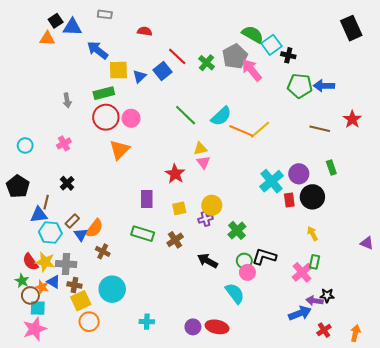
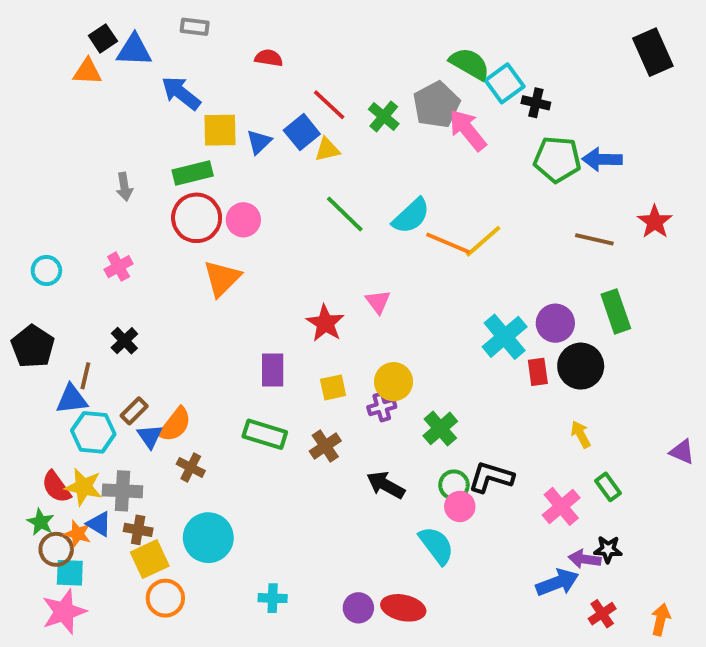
yellow triangle: (200, 149) -> (327, 150), moved
green rectangle: (331, 168) -> (616, 311), size x1.5
green rectangle: (315, 262) -> (608, 487), moved, turned -48

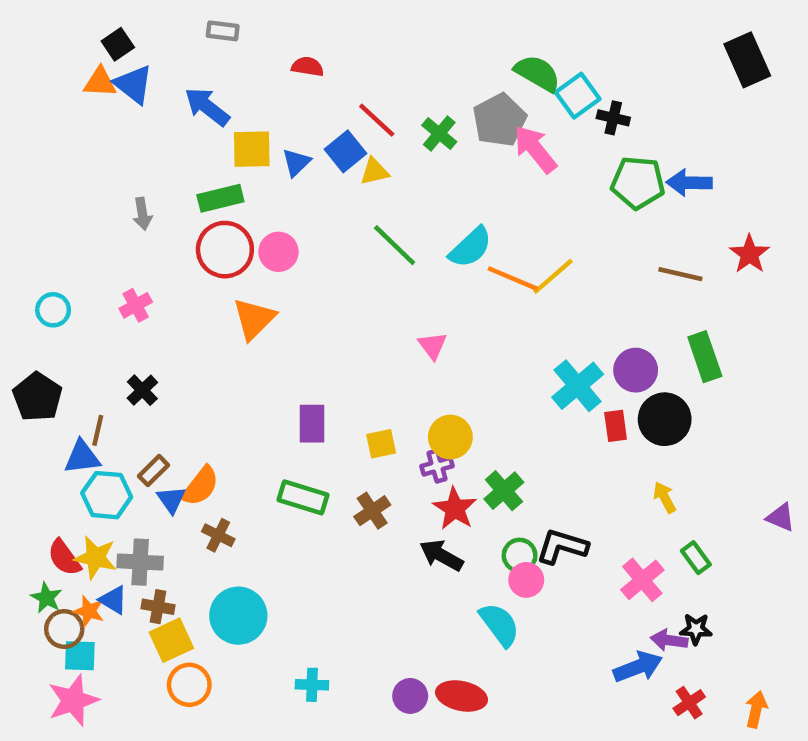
blue triangle: (134, 50) -> (133, 84), moved, turned 36
red star: (325, 323) -> (455, 508), moved

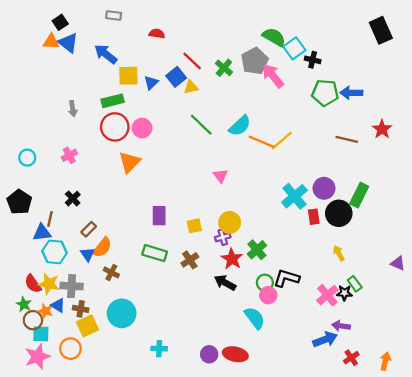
green rectangle: (705, 357) -> (359, 195), moved, turned 45
brown rectangle: (154, 471) -> (89, 229), moved
black star: (696, 629) -> (344, 293), moved
orange circle: (189, 685) -> (70, 349), moved

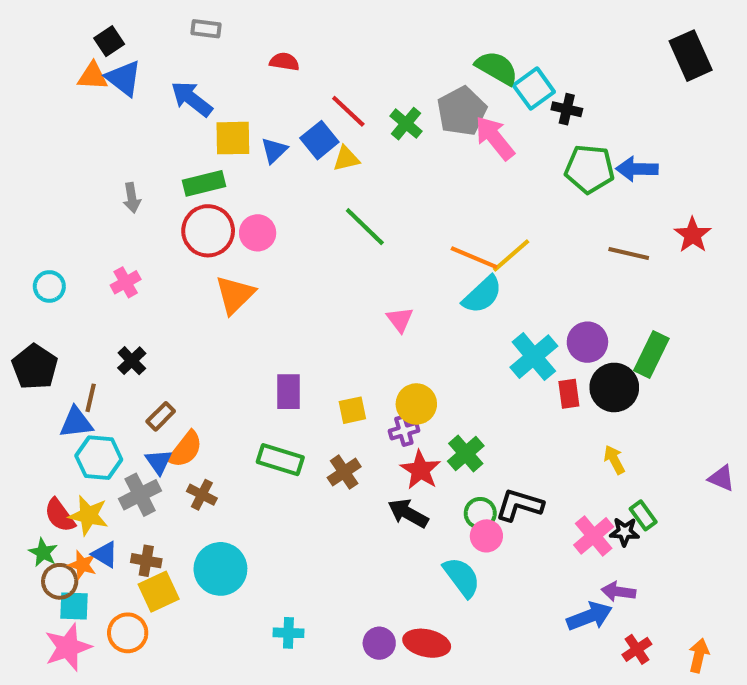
cyan semicircle: (240, 126) -> (482, 295), moved
gray cross: (72, 286) -> (140, 495), moved, turned -30

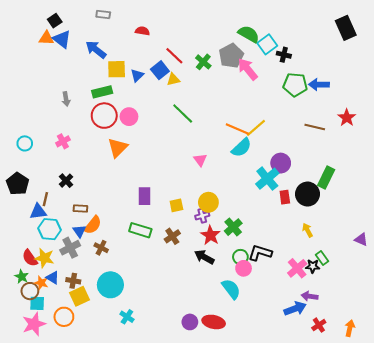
purple circle: (587, 342) -> (281, 163), moved
brown rectangle: (161, 416) -> (80, 208), turned 48
cyan cross: (288, 633) -> (127, 317), moved, turned 32

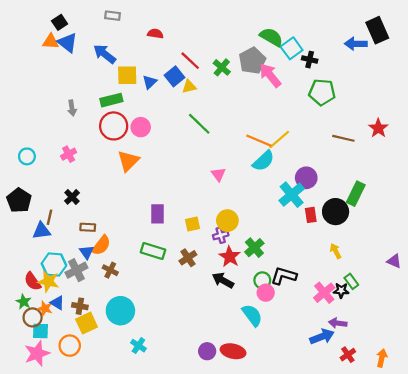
blue arrow: (319, 85) -> (356, 44), moved
cyan hexagon: (50, 229) -> (54, 265), moved

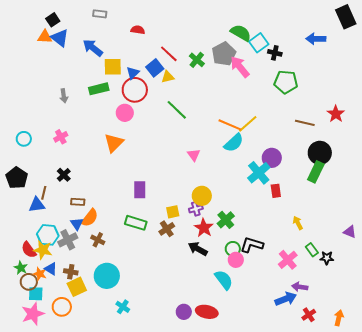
black rectangle: (377, 30) -> (346, 17), moved
red circle: (114, 126) -> (135, 90), moved
black circle: (336, 212) -> (320, 153), moved
yellow square: (192, 224) -> (173, 212), moved
black star: (341, 290) -> (327, 258), moved

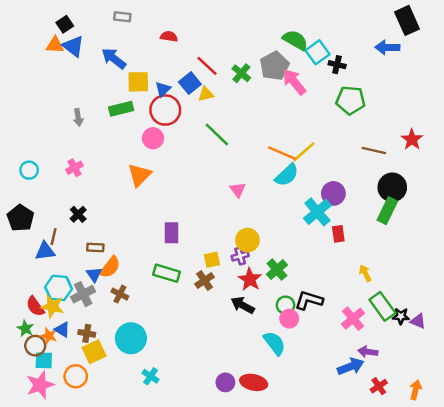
black rectangle: (346, 17) -> (407, 20), moved
purple triangle: (350, 232) -> (418, 321), moved
green rectangle: (312, 250) -> (382, 306), size x1.6

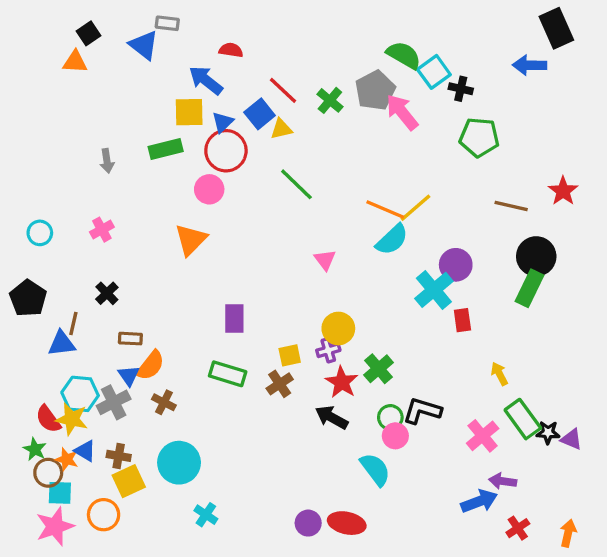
blue triangle: (73, 46) -> (144, 45), moved
blue arrow: (114, 58) -> (206, 80), moved

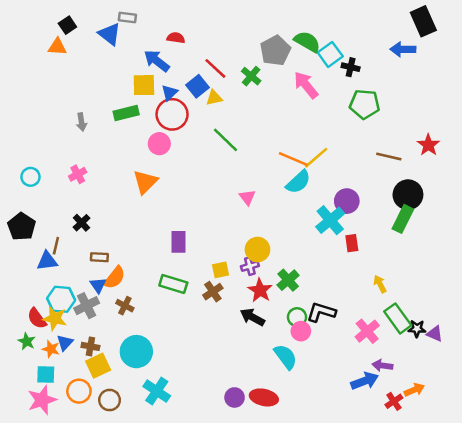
gray pentagon: (375, 90) -> (275, 51), moved
blue triangle: (85, 451) -> (65, 343), turned 42
brown circle: (48, 473) -> (110, 400), moved
cyan cross: (206, 515) -> (157, 391), size x1.5
orange arrow: (568, 533) -> (414, 390), moved, turned 54

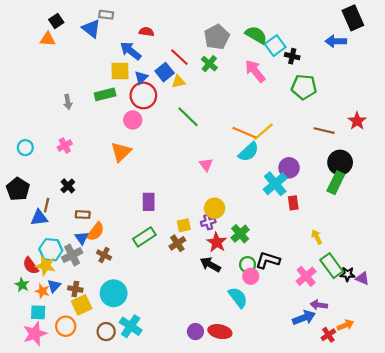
gray pentagon: (275, 51) -> (217, 37), moved
green rectangle: (173, 284) -> (144, 237), turned -50
brown circle: (110, 400) -> (106, 332), moved

